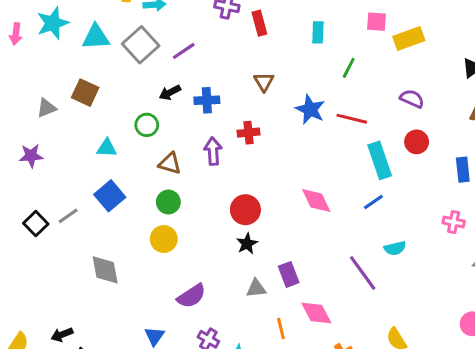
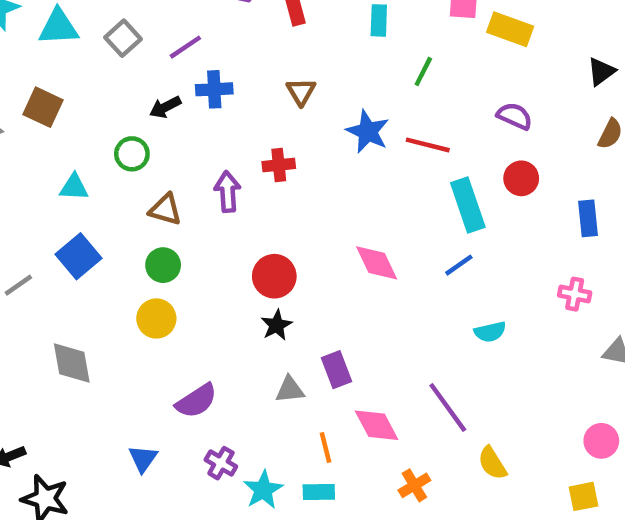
yellow rectangle: (409, 39) -> (510, 29), turned 40
gray square: (141, 45) -> (123, 38), size x0.7
blue cross: (207, 100) -> (214, 89), moved
purple line: (363, 273) -> (448, 407), moved

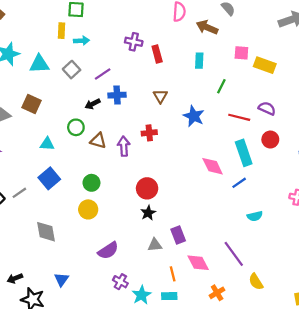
red line: (428, 145) -> (239, 117), moved
brown triangle: (165, 209) -> (98, 141), moved
pink diamond: (377, 263) -> (213, 166), moved
blue triangle: (143, 459) -> (62, 279), moved

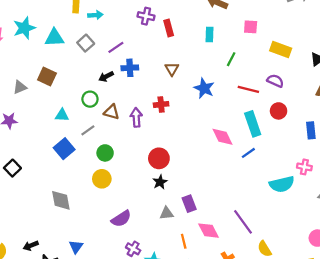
yellow rectangle: (265, 65) -> (281, 50), moved
gray line: (19, 193) -> (88, 130), moved
cyan semicircle: (255, 216) -> (282, 184), moved, size x1.6

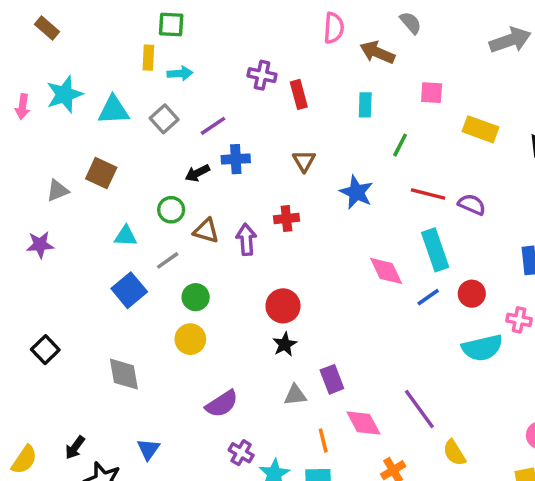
purple semicircle: (275, 81) -> (472, 205), moved
red circle: (279, 111) -> (472, 294), moved
black square: (12, 168) -> (45, 350), moved
black arrow: (31, 246) -> (75, 447), turned -32

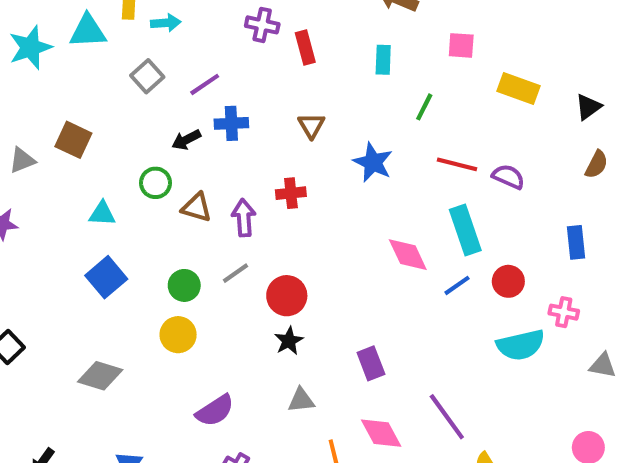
cyan triangle: (113, 110) -> (88, 31), moved
gray line: (168, 260) -> (235, 273), moved
gray diamond: (124, 374) -> (100, 376), turned -63
purple rectangle: (332, 379) -> (371, 363), moved

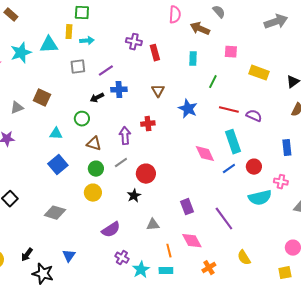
gray square: (147, 76) -> (78, 67), turned 35
brown triangle: (197, 207) -> (94, 144), moved
black star: (289, 341) -> (134, 196), moved
purple line: (447, 417) -> (224, 219), moved

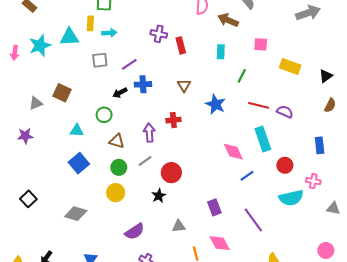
blue line: (229, 169) -> (247, 176), moved

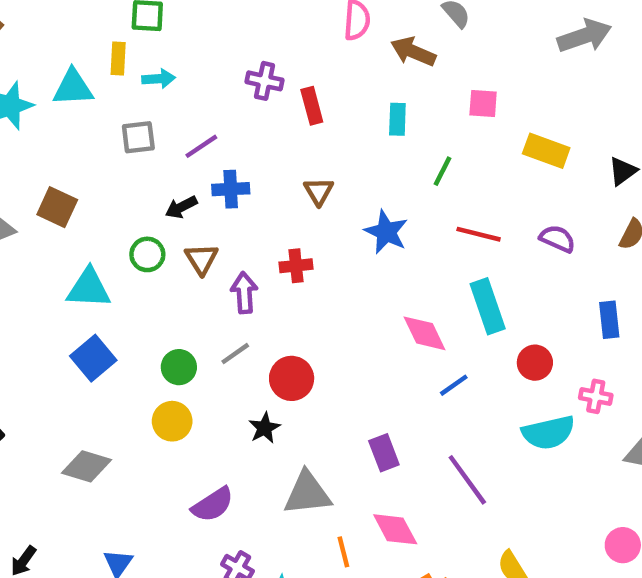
purple semicircle: (285, 112) -> (557, 239), moved
cyan triangle: (77, 131) -> (89, 288), size x1.5
brown triangle: (117, 141) -> (201, 259), moved, turned 42
gray triangle: (179, 226) -> (307, 493), size x1.6

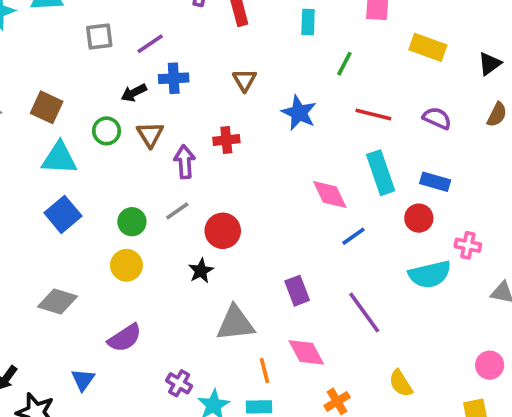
brown square: (57, 207) -> (47, 107), moved
blue rectangle: (609, 320) -> (435, 182), moved, turned -68
purple semicircle: (213, 505) -> (125, 338), moved

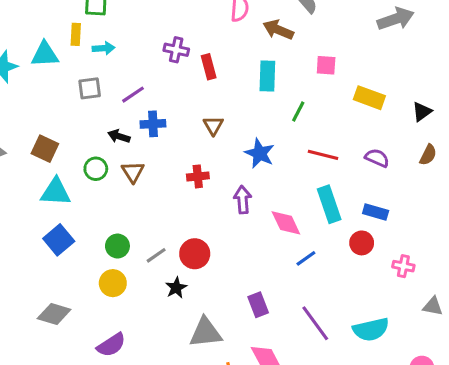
cyan rectangle: (308, 22) -> (267, 76), size x1.4
black arrow: (134, 93) -> (119, 136), turned 45
purple arrow: (185, 162) -> (243, 200), moved
gray line: (177, 211) -> (156, 255), moved
cyan semicircle: (430, 274) -> (371, 329), moved

